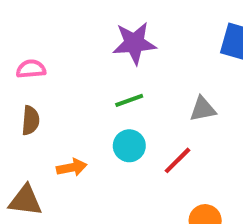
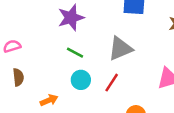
green line: (129, 100) -> (75, 53), turned 60
gray triangle: (203, 109) -> (120, 49), size x1.5

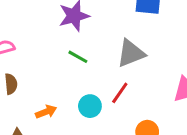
cyan circle: (81, 80) -> (90, 106), moved

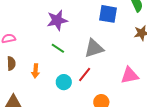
orange arrow: (46, 112) -> (35, 71), moved, turned 112

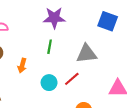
green line: (58, 48) -> (50, 47), turned 56

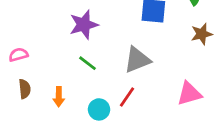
green line: (50, 47) -> (88, 63), turned -48

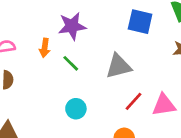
orange arrow: (59, 97) -> (45, 48), moved
red line: (127, 97) -> (133, 101), moved

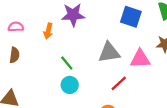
green line: (71, 63) -> (67, 63), moved
pink triangle: (164, 105) -> (140, 59), moved

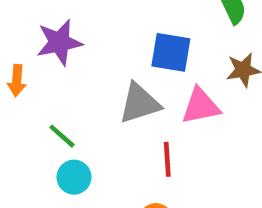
blue square: (131, 17) -> (171, 52), moved
red line: (119, 83) -> (167, 159), turned -42

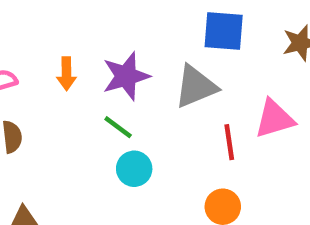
purple star: (59, 42) -> (126, 76), moved
pink triangle: (201, 106) -> (274, 119), moved

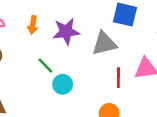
green line: (118, 127) -> (45, 65), moved

